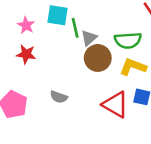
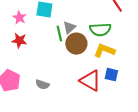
green line: (75, 28) -> (59, 34), moved
gray semicircle: (59, 97) -> (42, 85), moved

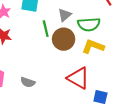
gray triangle: (69, 28) -> (65, 15), moved
blue square: (111, 75) -> (100, 97), moved

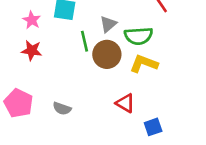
red triangle: (78, 78) -> (125, 103), size x0.7
blue square: (100, 97) -> (153, 127), turned -32

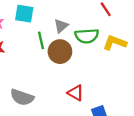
yellow L-shape: (144, 64) -> (115, 43), moved
gray semicircle: (62, 108) -> (22, 97), size x1.5

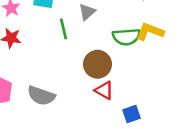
green semicircle: (87, 36) -> (126, 37), moved
brown circle: (60, 52) -> (98, 64), moved

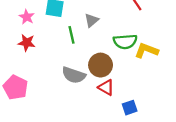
yellow L-shape: (150, 31) -> (146, 50), moved
gray semicircle: (41, 96) -> (74, 75), moved

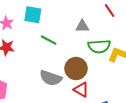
gray triangle: (92, 20) -> (82, 26), moved, turned 40
green line: (71, 35) -> (49, 40), turned -49

